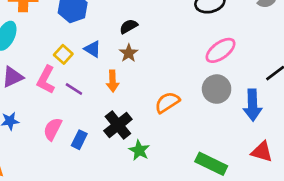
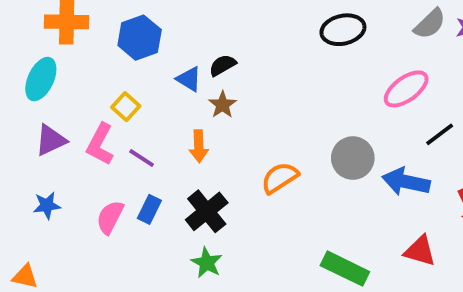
blue triangle: (93, 49) -> (189, 79), moved
pink ellipse: (221, 50) -> (406, 89), moved
blue arrow: (253, 105) -> (406, 182), turned 104
blue rectangle: (79, 140) -> (149, 209), moved
green star: (139, 150) -> (207, 263), moved

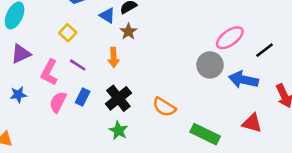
pink ellipse: (406, 89) -> (230, 38), moved
pink L-shape: (100, 144) -> (49, 72), moved
orange semicircle: (280, 178) -> (164, 107), moved, turned -115

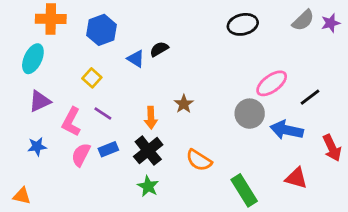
brown star: (128, 32) -> (184, 104), moved
orange arrow: (114, 58) -> (151, 118), moved
blue rectangle: (83, 97) -> (108, 149), turned 42
green rectangle: (205, 134) -> (244, 190), turned 32

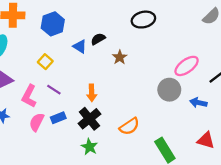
black ellipse: (243, 24) -> (143, 20), moved
brown star: (184, 104) -> (120, 57), moved
blue arrow: (287, 130) -> (198, 103), size x0.7
orange semicircle: (199, 160) -> (129, 126), turned -66

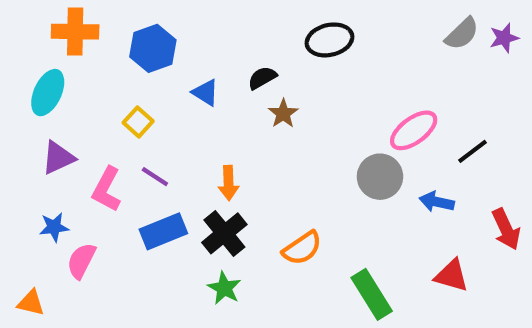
black semicircle: (98, 39) -> (262, 78), moved
blue rectangle: (58, 118) -> (163, 231), size x1.5
pink semicircle: (37, 122) -> (81, 261), moved

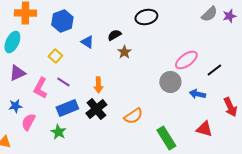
green star: (224, 288) -> (58, 132), moved

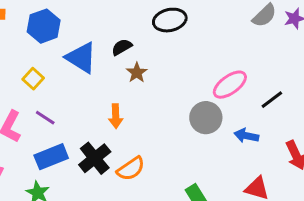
blue triangle: (87, 42) -> (81, 58), size x1.6
orange arrow: (98, 85) -> (116, 116), moved
orange semicircle: (133, 116) -> (131, 169), moved

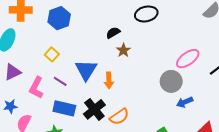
blue triangle: (81, 58) -> (86, 70), moved, turned 30
blue arrow: (246, 136) -> (185, 102), moved, turned -35
blue rectangle: (51, 157) -> (64, 108), turned 35

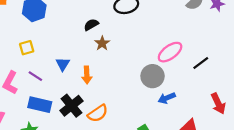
yellow square: (52, 54) -> (27, 48), turned 32
blue triangle: (86, 70) -> (63, 64), size x0.6

